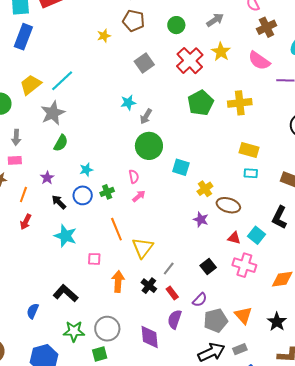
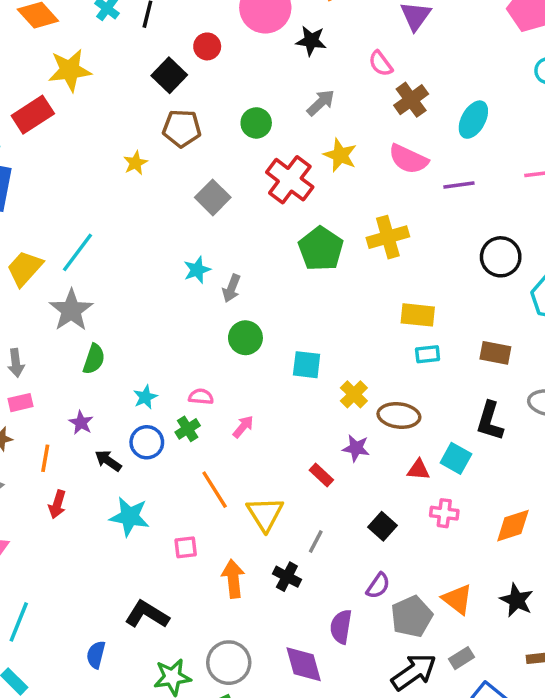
green circle: (149, 146) -> (245, 338), size x0.7
pink semicircle: (134, 177) -> (201, 397), moved, turned -64
pink cross: (244, 265) -> (444, 513), size x0.7
red rectangle: (172, 293) -> (321, 475), moved

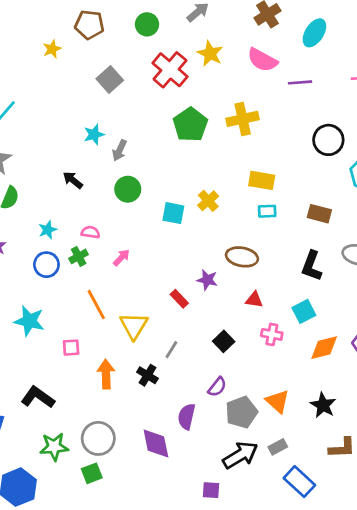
yellow cross: (354, 394) -> (208, 201), moved
cyan square: (456, 458) -> (304, 311), moved, turned 30
black arrow: (108, 461) -> (73, 180), moved

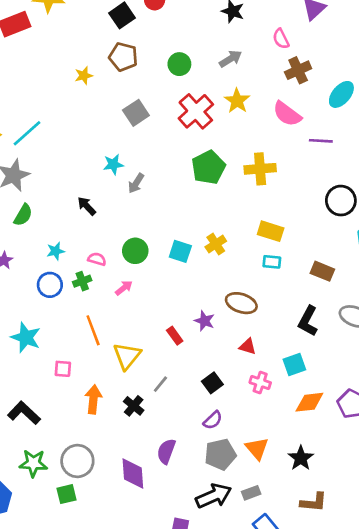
green circle: (128, 189) -> (135, 251), moved
purple semicircle: (217, 387) -> (213, 420), moved

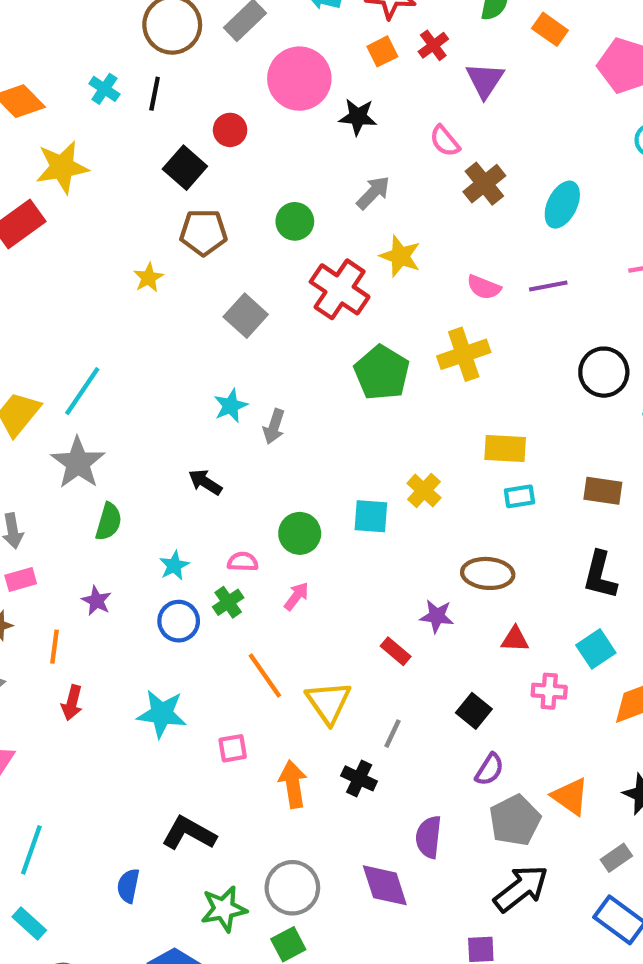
pink semicircle: (287, 114) -> (484, 287), moved, size x0.7
gray rectangle: (251, 493) -> (616, 858), moved

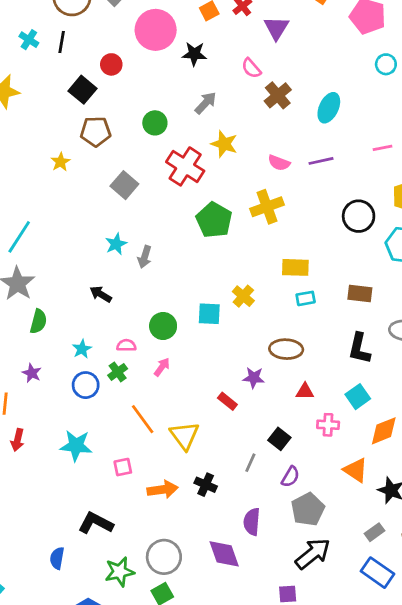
gray line: (393, 734) -> (250, 463), moved
orange arrow: (293, 784) -> (163, 489), turned 92
orange triangle: (570, 796) -> (356, 470), moved

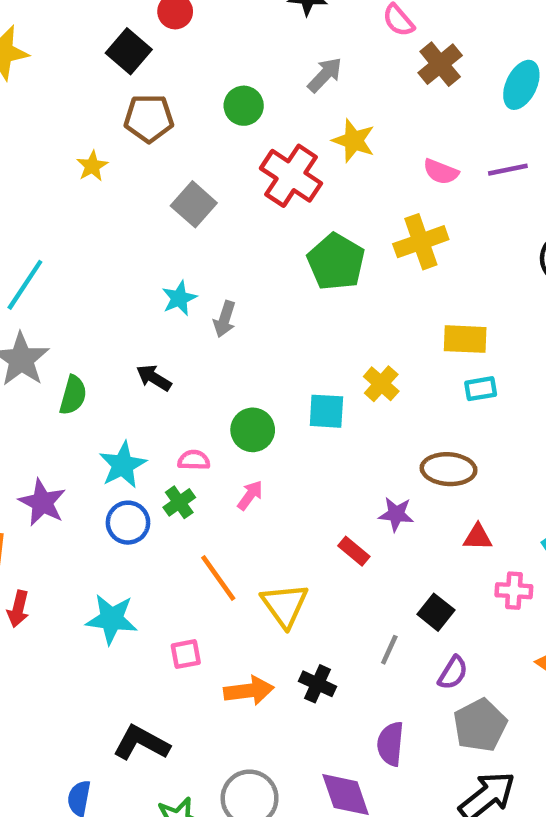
green semicircle: (38, 321) -> (73, 395), moved
cyan star: (82, 349) -> (123, 465), size x1.5
purple star: (32, 373) -> (42, 502), size x1.5

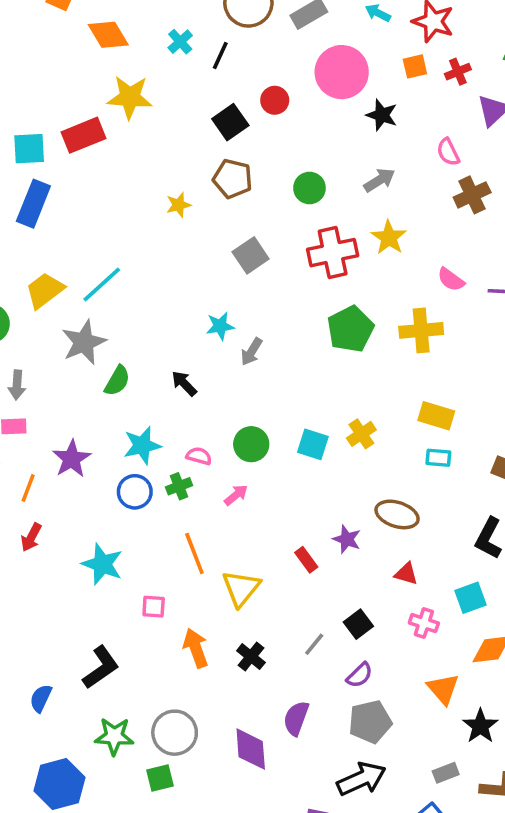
red cross: (291, 176) -> (333, 253), turned 30
orange arrow: (249, 691) -> (196, 648), turned -117
black L-shape: (141, 743) -> (101, 667), turned 102

